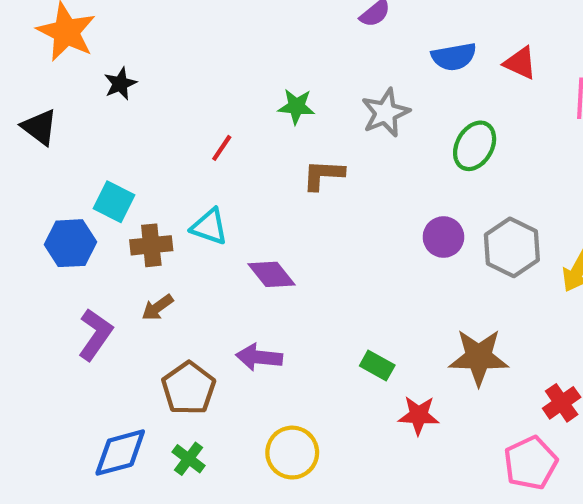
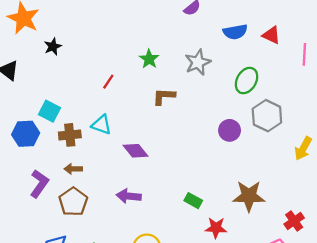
green star: (296, 106) -> (149, 59), turned 30
gray hexagon: (512, 247) -> (267, 116), moved
brown arrow: (158, 307) -> (73, 169), turned 36
brown pentagon: (189, 388) -> (73, 202), moved

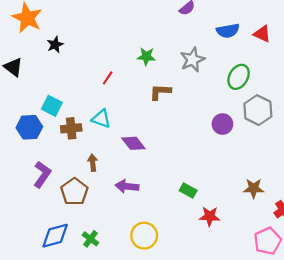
green star: (149, 59) -> (146, 56), turned -30
brown arrow: (73, 169) -> (93, 163), moved, turned 84
brown star: (249, 196) -> (254, 188), moved, size x0.7

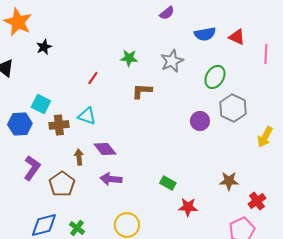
purple diamond: (133, 143) -> (105, 149), moved

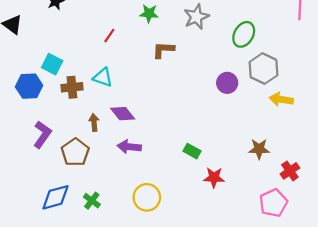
yellow arrow: (265, 137) -> (281, 99), moved, turned 70

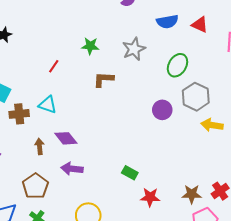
brown star: (259, 149) -> (192, 194), moved
brown pentagon: (75, 152) -> (35, 186), moved

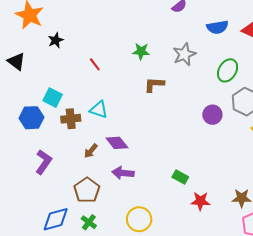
red line: (54, 66) -> (95, 64), moved, turned -72
brown arrow: (39, 146) -> (91, 151), turned -133

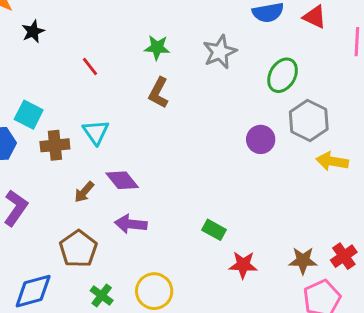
brown L-shape: (154, 85) -> (159, 93), moved, turned -65
cyan triangle: (99, 110) -> (96, 132), turned 36
green cross: (89, 222) -> (102, 295), moved

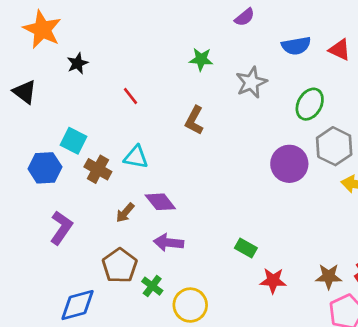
green star: (157, 48) -> (201, 59), moved
cyan triangle: (96, 132) -> (136, 157), turned -45
purple circle: (261, 139) -> (289, 164), size x1.4
brown cross: (55, 145) -> (98, 169), turned 35
green cross: (102, 295) -> (152, 286), moved

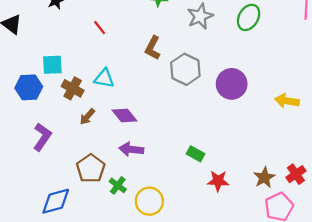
green ellipse: (310, 104) -> (249, 17), moved
cyan square: (73, 141) -> (52, 65), turned -30
gray hexagon: (334, 146) -> (185, 69), moved
brown arrow: (125, 213) -> (87, 117), moved
brown star: (329, 277) -> (264, 178), turned -30

